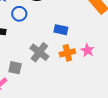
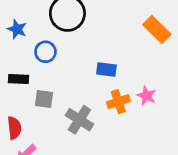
gray cross: (39, 52) -> (79, 120), moved
gray square: (15, 68) -> (44, 99), moved

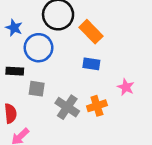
orange rectangle: (157, 29) -> (91, 32), moved
blue circle: (45, 52) -> (38, 48), size x1.5
orange cross: (118, 102) -> (97, 106), moved

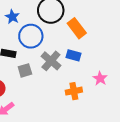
gray square: (37, 89) -> (25, 70), turned -32
gray cross: (67, 107) -> (51, 61), moved

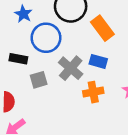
orange cross: (74, 91) -> (93, 92), moved

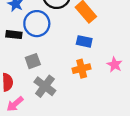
black rectangle: (18, 59) -> (14, 35), moved
gray cross: (71, 68) -> (45, 86), moved

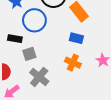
black rectangle: (14, 35) -> (15, 39), moved
orange cross: (82, 69) -> (73, 63), turned 35

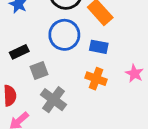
blue circle: (34, 20) -> (64, 35), moved
black rectangle: (15, 39) -> (19, 52), turned -32

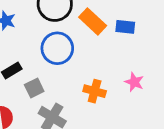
blue rectangle: (99, 47) -> (125, 27), moved

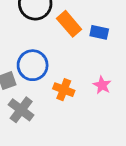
blue circle: (57, 48) -> (33, 65), moved

